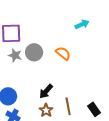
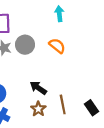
cyan arrow: (82, 24) -> (59, 14), moved, turned -72
black arrow: (46, 91) -> (38, 88), turned 84

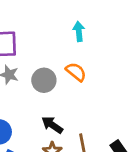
gray circle: (25, 45) -> (44, 80), moved

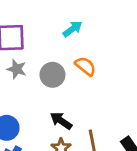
cyan arrow: (79, 31) -> (73, 29), moved, turned 60

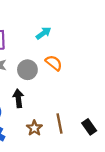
black arrow: (61, 121) -> (18, 98), moved, turned 48

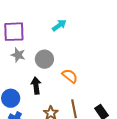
orange semicircle: (54, 63) -> (70, 76), moved

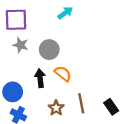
orange semicircle: (70, 76) -> (63, 74), moved

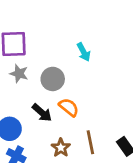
cyan arrow: (65, 13) -> (84, 52), moved, turned 98
black arrow: (40, 78) -> (42, 113), turned 138

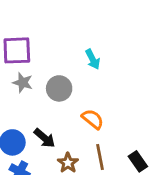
orange semicircle: (69, 107) -> (93, 119), moved
black arrow: (42, 113) -> (45, 138), moved

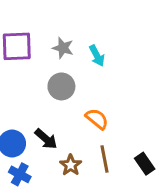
gray star: (23, 83) -> (63, 48), moved

